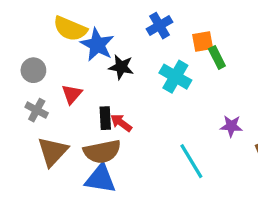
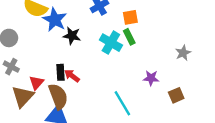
green rectangle: (217, 57) -> (129, 37), moved
red triangle: (72, 94) -> (36, 83), moved
brown semicircle: (102, 152) -> (58, 96), turned -100

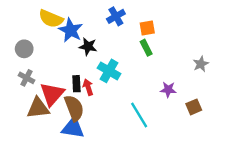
cyan cross: (111, 43) -> (109, 71), moved
red arrow: (72, 76) -> (88, 87), turned 35
red triangle: (36, 83) -> (52, 94), size x1.6
brown triangle: (23, 96) -> (38, 108), turned 40

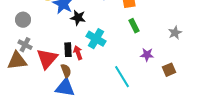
green rectangle: (146, 48) -> (134, 26), moved
brown triangle: (38, 108) -> (17, 61), moved
brown semicircle: (74, 108) -> (66, 71), size x0.6

